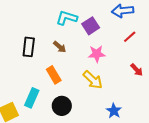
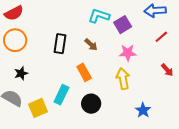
yellow arrow: (93, 80) -> (123, 79), turned -145

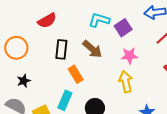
red semicircle: (14, 13) -> (47, 21), moved
brown arrow: (91, 45) -> (92, 49), size x1.5
orange rectangle: (84, 72) -> (76, 74), moved

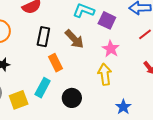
purple square: (123, 28) -> (107, 20), turned -36
pink star: (129, 56) -> (111, 49), turned 30

